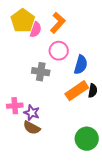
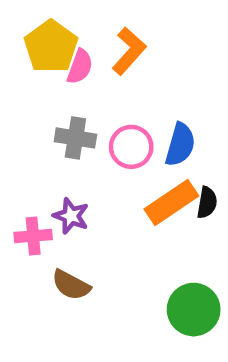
pink circle: (59, 51) -> (131, 147), moved
gray cross: (41, 72) -> (75, 138), moved
purple star: (32, 113) -> (71, 216), moved

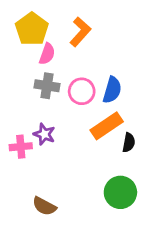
pink semicircle: (80, 67) -> (47, 54), moved
black semicircle: (207, 203) -> (129, 143), moved
brown semicircle: (71, 285) -> (44, 206), moved

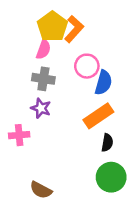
yellow pentagon: (32, 29) -> (52, 26), moved
pink circle: (82, 91) -> (87, 66), moved
purple star: (44, 134) -> (41, 108), moved
black semicircle: (129, 143) -> (107, 143), moved

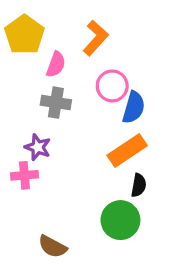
yellow pentagon: (52, 26) -> (24, 35), moved
purple star: (41, 108) -> (38, 147), moved
green circle: (111, 177) -> (120, 220), moved

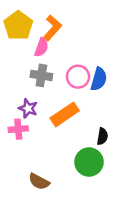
orange L-shape: (96, 38) -> (52, 28), moved
pink circle: (112, 86) -> (78, 77), moved
orange rectangle: (127, 151) -> (65, 114), moved

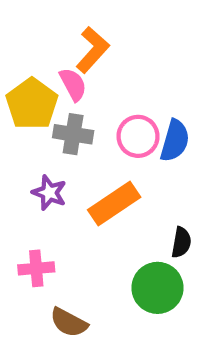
yellow pentagon: (18, 25) -> (32, 104), moved
pink semicircle: (41, 47) -> (73, 84), turned -48
pink cross: (18, 129) -> (36, 268), moved

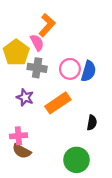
green circle: (157, 288) -> (77, 160), moved
brown semicircle: (69, 322) -> (22, 151), moved

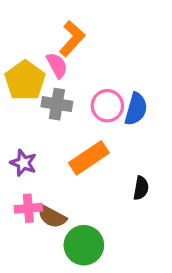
purple star: (25, 97) -> (23, 163), moved
brown semicircle: (22, 151) -> (52, 217), moved
green circle: (77, 160) -> (84, 245), moved

